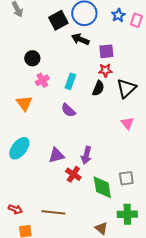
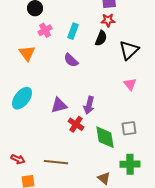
black triangle: (126, 88) -> (129, 50), moved
pink triangle: (127, 123) -> (130, 84), moved

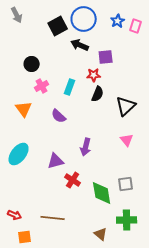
red star: (108, 20) -> (94, 75), moved
purple semicircle: (71, 60) -> (59, 116), moved
purple arrow: (89, 105) -> (86, 147), moved

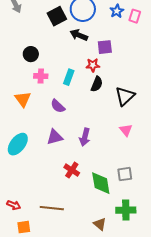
pink cross: (42, 86) -> (41, 76), turned 32
purple triangle: (56, 161) -> (55, 137), moved

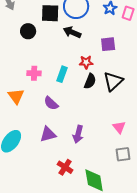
black square: (57, 16) -> (50, 13), turned 30
purple square: (105, 47) -> (108, 44), moved
black circle: (31, 54) -> (28, 31), moved
black triangle: (125, 96) -> (113, 81), moved
gray square: (125, 174) -> (123, 154), moved

